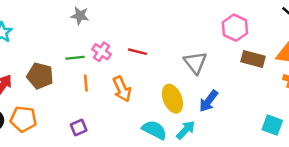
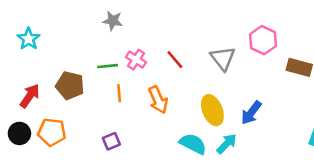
pink hexagon: (235, 28) -> (263, 40), moved
red line: (138, 52) -> (175, 60), turned 36
gray triangle: (195, 63) -> (223, 58), moved

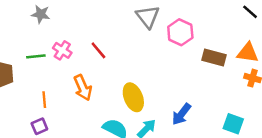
gray triangle: (223, 58) -> (148, 17), moved
orange line: (119, 93) -> (44, 100), moved
blue arrow: (251, 113) -> (181, 114), moved

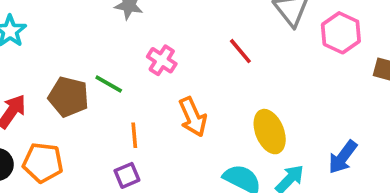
red line: (98, 50) -> (240, 51), moved
green line: (36, 56) -> (109, 84), moved, turned 36

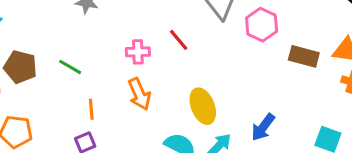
pink cross: (162, 60) -> (138, 52), moved, turned -35
brown pentagon: (68, 97) -> (20, 67), moved

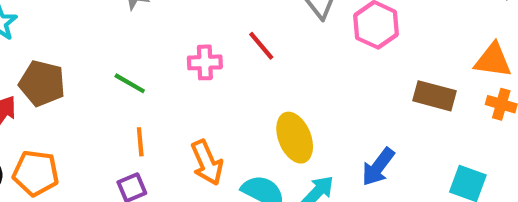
brown rectangle: (304, 56) -> (434, 96), moved
green line: (70, 67) -> (130, 83), moved
orange arrow: (139, 94) -> (207, 163), moved

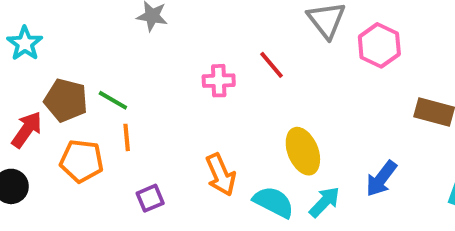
green line: (130, 83) -> (113, 100), moved
orange line: (140, 142) -> (127, 137), moved
orange pentagon: (36, 173) -> (82, 161), moved

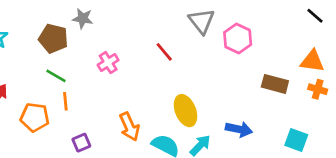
pink cross: (219, 81) -> (108, 63), moved, turned -30
brown pentagon: (66, 100) -> (53, 38), moved
blue arrow: (381, 179) -> (239, 129), turned -115

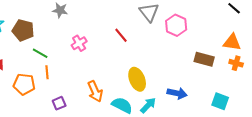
brown pentagon: (53, 38) -> (23, 30), moved

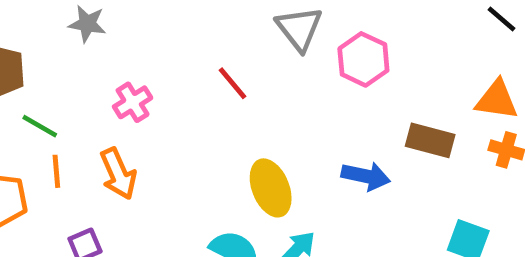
orange arrow: (95, 91) -> (118, 174), moved
blue arrow: (177, 93) -> (366, 176), moved

